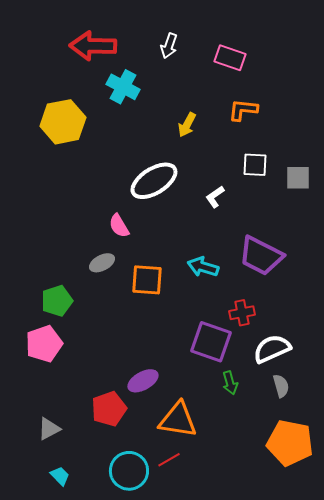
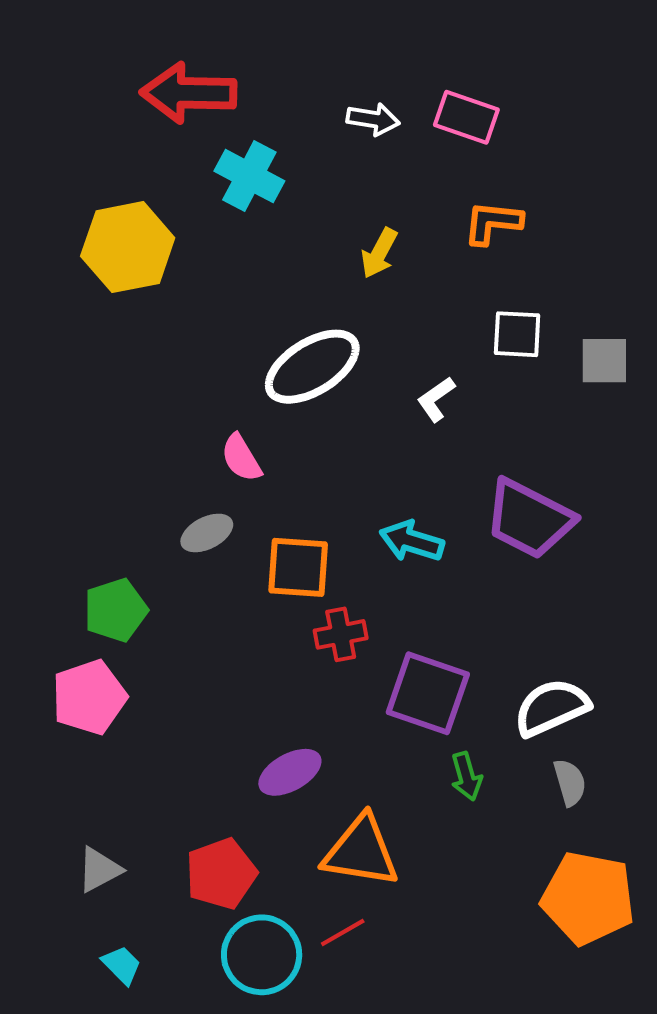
white arrow: (169, 46) -> (373, 119), moved, turned -100
red cross: (242, 313) -> (341, 634), moved
red pentagon: (109, 409) -> (221, 874), moved

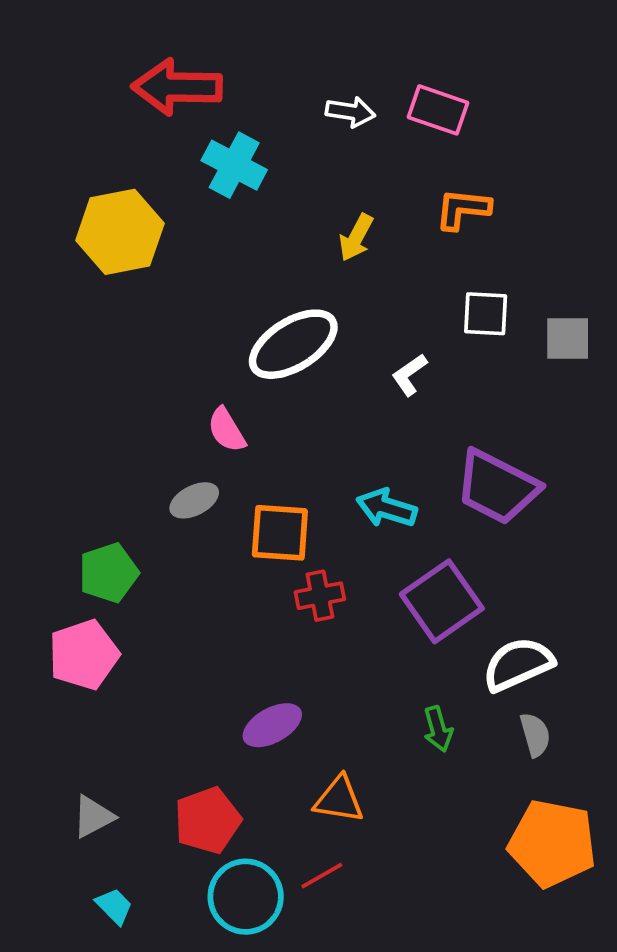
purple square: (428, 693) -> (442, 601), moved, turned 36
orange triangle: (361, 851) -> (339, 799), size x0.7

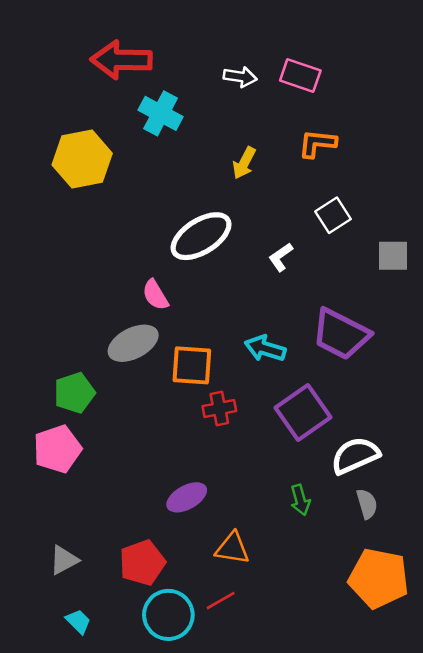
white square: (486, 314) -> (333, 215), turned -36
gray square: (568, 338) -> (393, 256), moved
gray ellipse: (194, 500) -> (133, 343), size x1.5

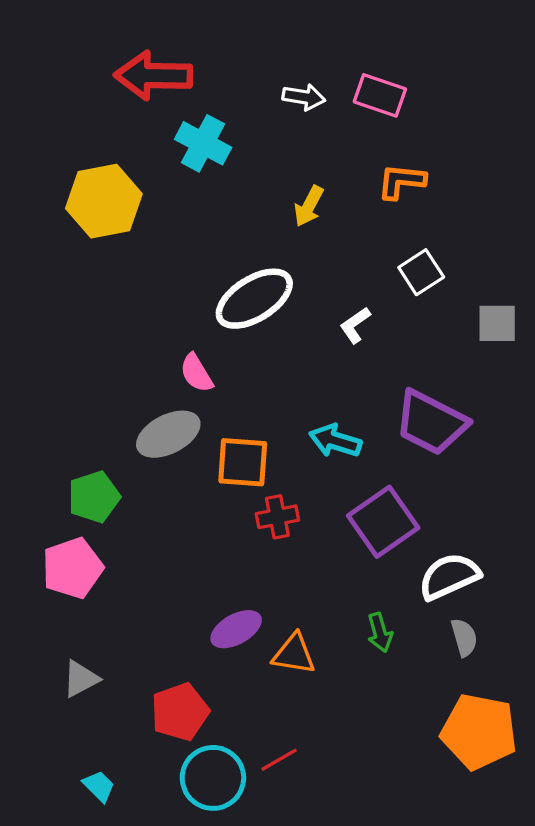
orange triangle: (232, 548) -> (294, 654), moved
gray triangle: (64, 560) -> (81, 679), moved

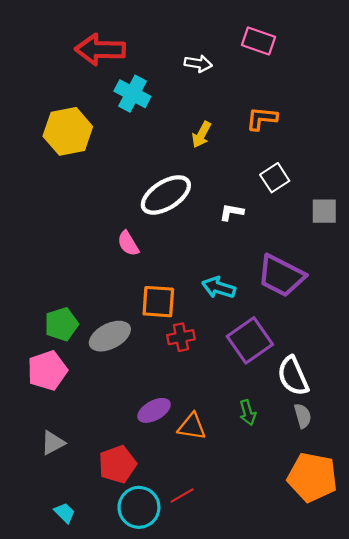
pink rectangle: (380, 95) -> (259, 41), moved
white L-shape: (355, 325) -> (232, 212), turned 45
gray ellipse: (168, 434) -> (110, 336), moved
white semicircle: (449, 576) -> (293, 376), turned -90

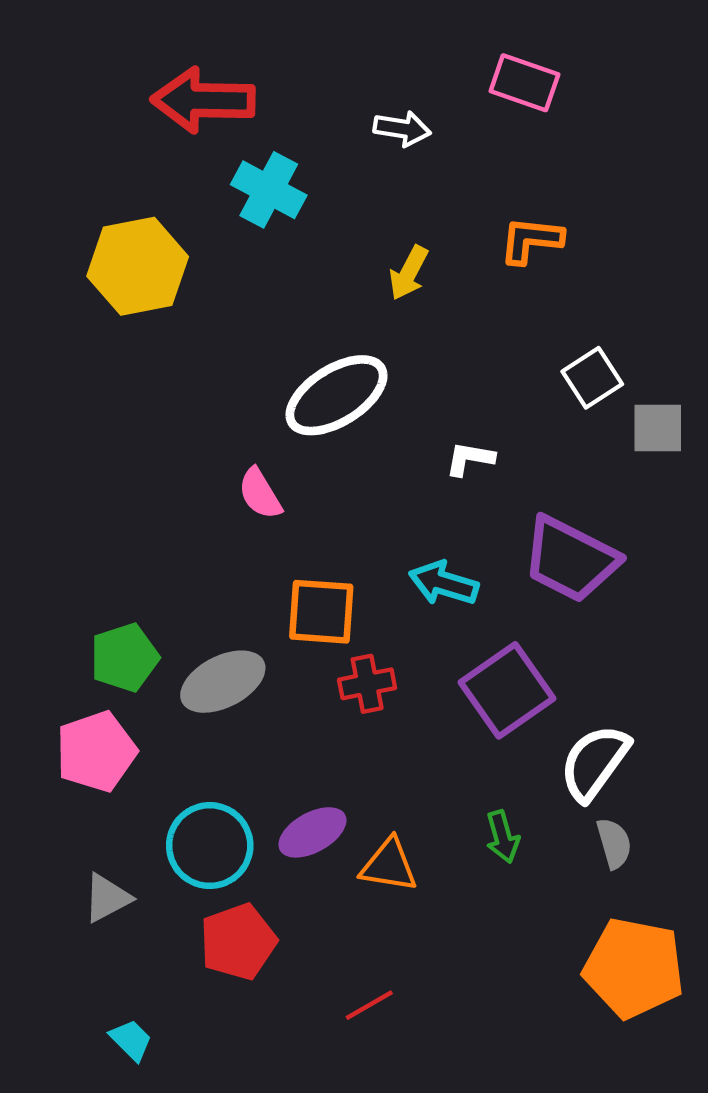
white square: (275, 178) -> (592, 378), moved
white L-shape: (232, 212) -> (470, 459), moved
white semicircle: (293, 376) -> (594, 762), turned 60
cyan circle: (139, 507) -> (210, 846), moved

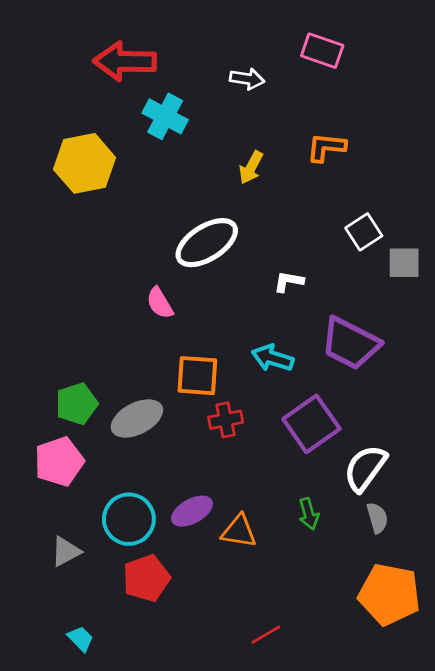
red line: (369, 1005) -> (266, 635), moved

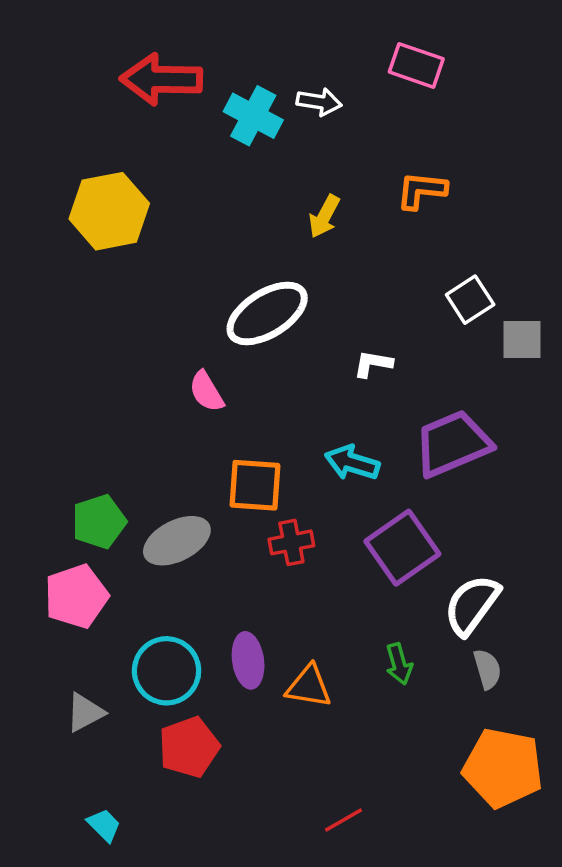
cyan cross: (165, 116) -> (253, 116), moved
purple trapezoid: (350, 343) -> (453, 444), turned 130
purple ellipse: (192, 511) -> (248, 660), turned -69

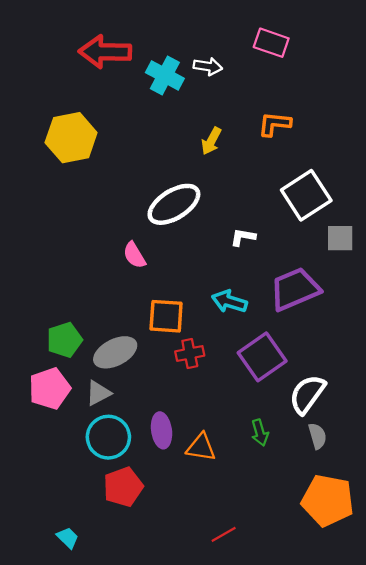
white square: (470, 300) -> (306, 195), size x1.6
gray square: (522, 340) -> (340, 238), moved
gray triangle: (85, 712) -> (98, 393), moved

